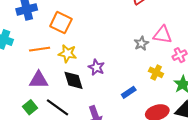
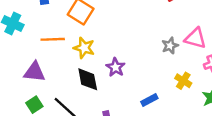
purple triangle: (39, 80) -> (34, 72), moved

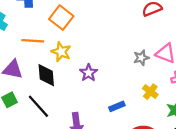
black diamond: (88, 79) -> (46, 75), moved

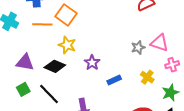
orange line: (33, 41) -> (42, 24), moved
black diamond: (46, 75) -> (55, 66), turned -60
blue rectangle: (117, 106) -> (114, 80), moved

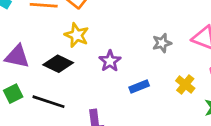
gray star: (138, 47) -> (162, 43), moved
black line: (49, 94) -> (48, 102), turned -30

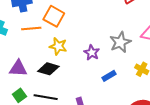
gray star: (162, 43) -> (120, 42), size x1.5
purple star: (110, 61) -> (92, 53), moved

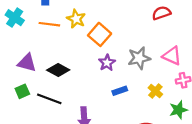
orange square: (54, 16) -> (100, 34), moved
yellow star: (58, 46) -> (76, 19), moved

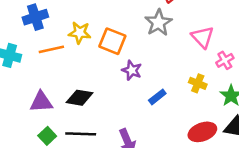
pink triangle: (172, 56) -> (203, 37), turned 42
gray star: (139, 58) -> (158, 23), moved

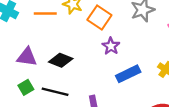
blue rectangle: (157, 97) -> (128, 74), size x1.5

